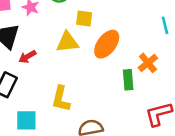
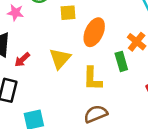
yellow triangle: (67, 42) -> (60, 59), moved, turned -30
yellow L-shape: (61, 99) -> (92, 79), moved

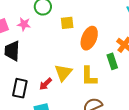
yellow triangle: (60, 59) -> (63, 73), moved
red arrow: (22, 60) -> (46, 84), moved

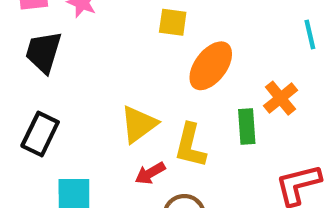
red arrow: (46, 84) -> (150, 173), moved

